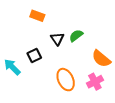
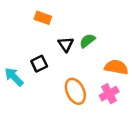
orange semicircle: (101, 59) -> (116, 67), turned 150

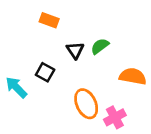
black square: (39, 64) -> (45, 72), turned -35
pink cross: (109, 94) -> (115, 117), moved

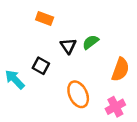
orange semicircle: (133, 76) -> (120, 69), turned 100
pink cross: (115, 117) -> (115, 107), moved

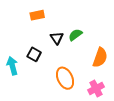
orange rectangle: (45, 19) -> (37, 15), turned -32
cyan arrow: (15, 79) -> (12, 66), turned 30

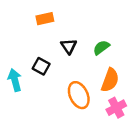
green semicircle: (75, 35) -> (101, 47), moved
orange semicircle: (100, 58) -> (110, 80), moved

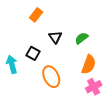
orange rectangle: (45, 19) -> (36, 15), turned -40
orange ellipse: (79, 95) -> (51, 77), moved

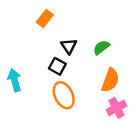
black square: (33, 53) -> (57, 66), moved

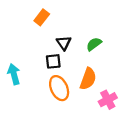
black square: (57, 66) -> (53, 61), turned -35
orange semicircle: (110, 80) -> (88, 79), moved

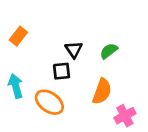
orange rectangle: (42, 17) -> (18, 36), moved
orange ellipse: (59, 88) -> (49, 102), moved, turned -30

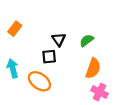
orange semicircle: (102, 91) -> (93, 68), moved
pink cross: (125, 116) -> (100, 92), turned -35

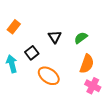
black square: (49, 57) -> (32, 53), moved, turned -32
orange ellipse: (39, 81) -> (49, 76), moved

